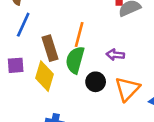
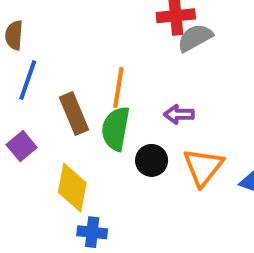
purple square: (16, 65) -> (22, 146), turned -30
yellow diamond: (45, 76) -> (72, 188), moved

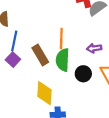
purple square: (22, 146) -> (13, 60), moved

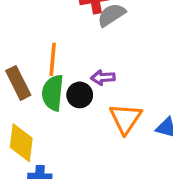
black circle: (83, 74) -> (80, 95), moved

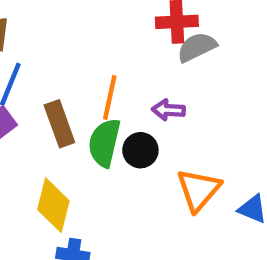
purple arrow: (103, 78) -> (168, 110), moved

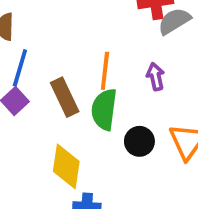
purple arrow: (168, 110) -> (156, 77), turned 80
black circle: (140, 150) -> (139, 141), moved

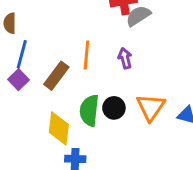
brown rectangle: (65, 97) -> (56, 76), turned 64
green semicircle: (104, 109) -> (89, 110), moved

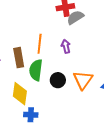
brown rectangle: (56, 76) -> (19, 58), turned -48
green semicircle: (89, 110) -> (36, 70), moved

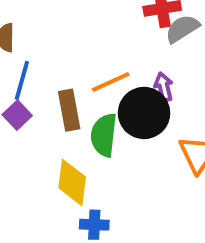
orange line: (40, 44) -> (111, 82), turned 60
black circle: (58, 80) -> (144, 113), moved, size x1.6

